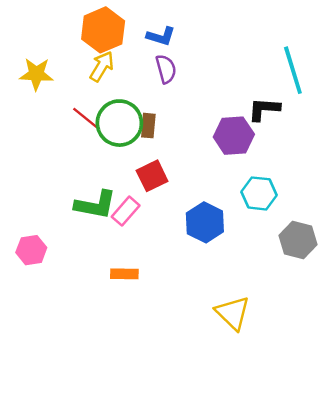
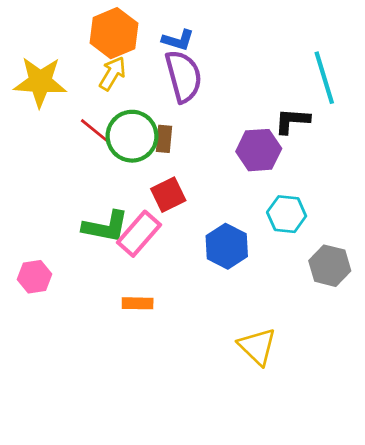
purple semicircle: (166, 69) -> (184, 76), size x1.6
yellow star: (36, 74) -> (40, 82), size x1.4
pink rectangle: (126, 211) -> (139, 234), size x1.4

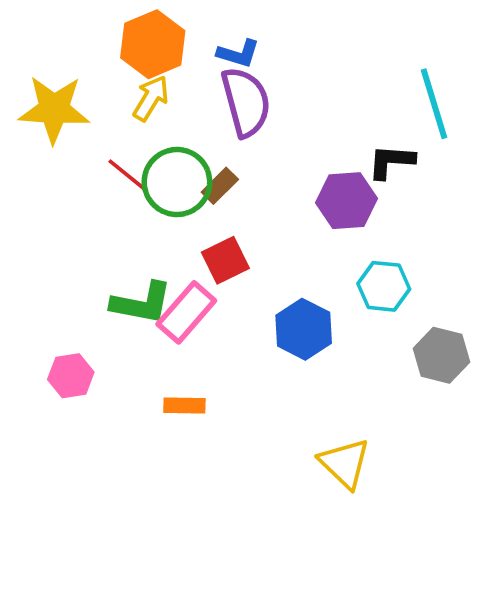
brown rectangle: (164, 139) -> (220, 186), turned 40
pink hexagon: (35, 277) -> (71, 376), moved

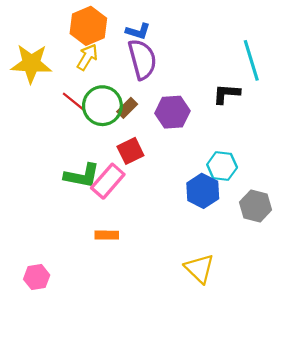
purple hexagon: (346, 201) -> (172, 112), moved
blue hexagon: (304, 329) -> (203, 191), moved
pink hexagon: (71, 376) -> (37, 277), moved

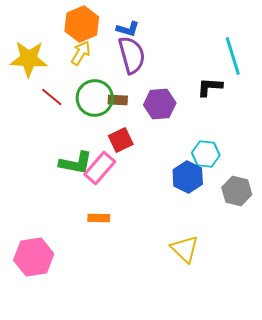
red line: (73, 101) -> (52, 97), moved
brown rectangle: (127, 108) -> (118, 100), turned 48
pink hexagon: (37, 277) -> (34, 257), size x1.6

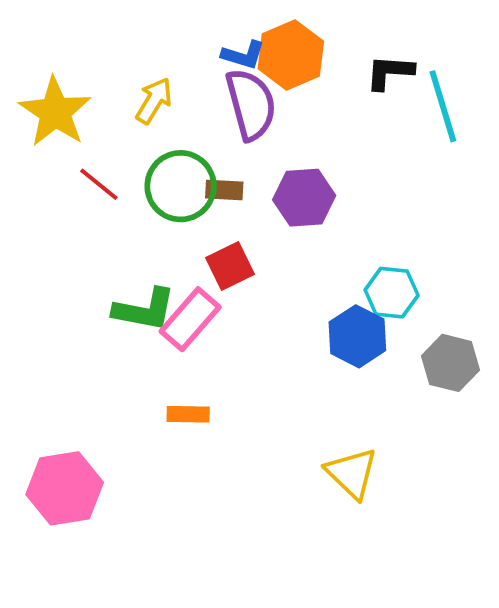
orange hexagon: (82, 24) -> (291, 55), moved
yellow star: (29, 59) -> (55, 112), turned 30
black L-shape: (210, 87) -> (390, 72), moved

